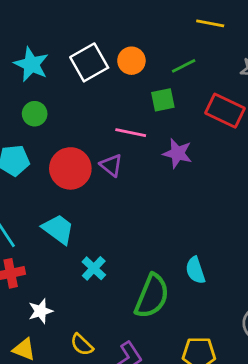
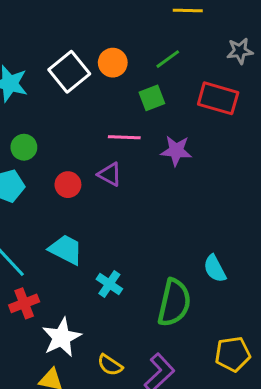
green circle: (35, 114) -> (24, 147), moved
red circle: (70, 168) -> (68, 185), size x0.6
white star: (41, 311) -> (62, 337), size x1.5

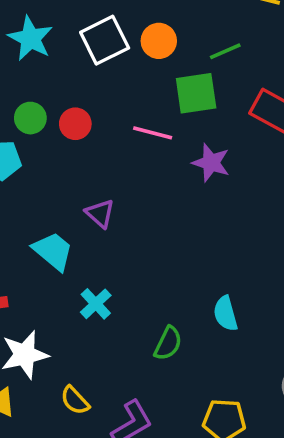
green square: (152, 98) -> (196, 93), size x1.4
purple triangle: (110, 174) -> (100, 214), moved
red circle: (68, 185) -> (75, 124), moved
green semicircle: (174, 303) -> (168, 343), size x0.6

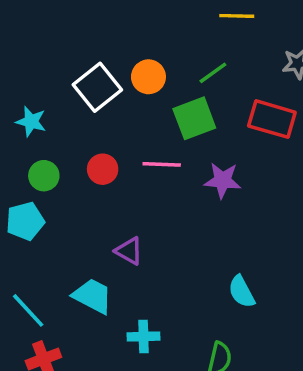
cyan star: (30, 38) -> (31, 122), moved, size x0.7
red circle: (75, 124) -> (103, 169), moved
cyan cross: (96, 304) -> (144, 337), turned -36
cyan semicircle: (226, 314) -> (242, 292), moved

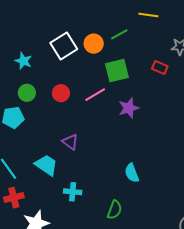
green line: (213, 73) -> (119, 34), moved
red rectangle: (272, 119) -> (160, 68), moved, size x0.6
pink line: (162, 164) -> (95, 95), turned -40
purple star: (223, 180) -> (129, 108), turned -30

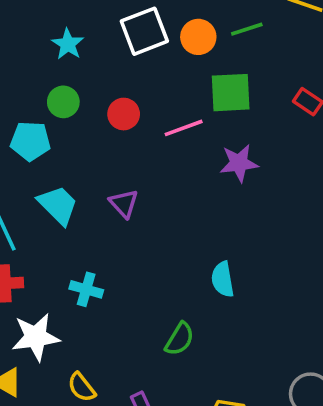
cyan trapezoid: (46, 165) -> (58, 205), moved
cyan cross: (73, 192) -> (86, 289), moved

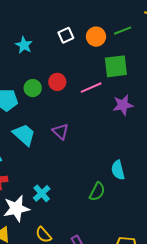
white square: (144, 31) -> (66, 35), size x0.6
green circle: (63, 102) -> (33, 88), moved
cyan cross: (86, 289) -> (42, 193), moved, turned 36
green semicircle: (180, 339) -> (97, 192), moved

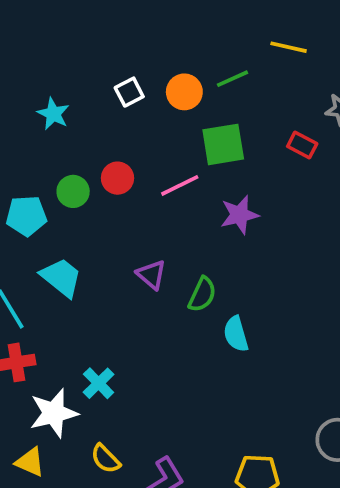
purple triangle: (61, 131) -> (151, 275), moved
green semicircle: (97, 192) -> (202, 294), moved

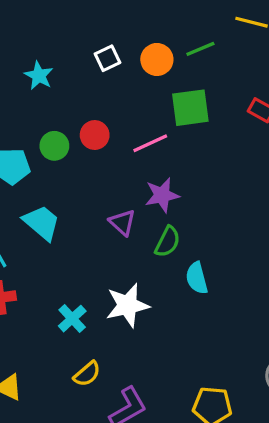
purple star: (239, 215) -> (162, 195), moved
white star: (54, 413) -> (127, 305), moved
yellow semicircle: (105, 459) -> (87, 374), moved, turned -88

